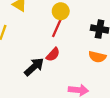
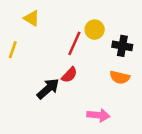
yellow circle: (61, 11) -> (95, 30), moved

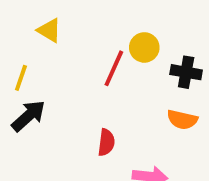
red semicircle: (69, 75) -> (106, 142), moved, turned -36
black arrow: (48, 89) -> (28, 116), moved

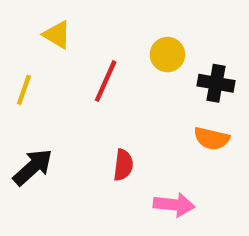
red line: (114, 68) -> (106, 81), moved
black arrow: (28, 116) -> (33, 167), moved

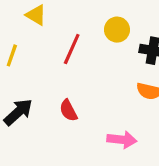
red semicircle: (123, 165) -> (68, 110), moved, turned 145

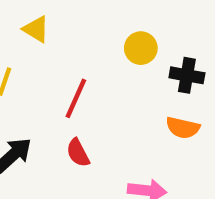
red line: (72, 49) -> (76, 98), moved

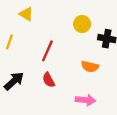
orange semicircle: (183, 128) -> (90, 67), moved

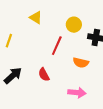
yellow triangle: (26, 14) -> (36, 18), moved
red line: (47, 51) -> (57, 46), moved

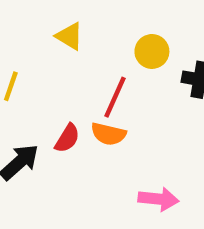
orange semicircle: (81, 63) -> (108, 134), moved
red semicircle: (44, 75) -> (67, 138), moved, turned -120

